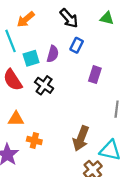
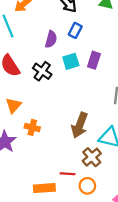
cyan square: (31, 58) -> (71, 61), moved
orange triangle: (16, 119) -> (13, 105), turned -49

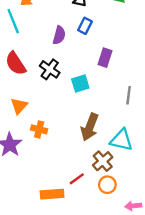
cyan square: (71, 61) -> (80, 83), moved
red line: (68, 174) -> (77, 179), turned -40
orange circle: (87, 186) -> (107, 185), moved

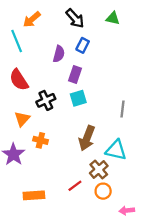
purple rectangle: (105, 58) -> (75, 74), moved
black cross: (50, 69) -> (46, 100), moved, turned 30
orange rectangle: (52, 194) -> (34, 195), moved

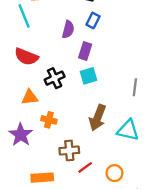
red semicircle: (19, 80) -> (26, 57), turned -35
orange triangle: (22, 119) -> (30, 97), turned 42
brown cross: (99, 169) -> (69, 150), moved, turned 36

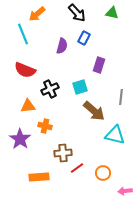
purple rectangle: (85, 51) -> (99, 65), moved
brown arrow: (98, 118) -> (94, 111), moved, turned -70

